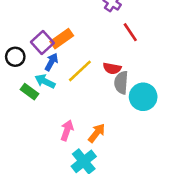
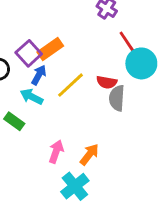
green rectangle: (29, 92) -> (14, 121), moved
cyan circle: (143, 97) -> (141, 63), moved

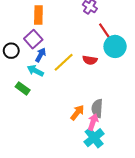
orange rectangle: (50, 49) -> (38, 15), moved, turned -54
gray semicircle: (117, 98) -> (97, 108), moved
pink arrow: (56, 152) -> (93, 122), moved
cyan cross: (75, 186) -> (94, 138), moved

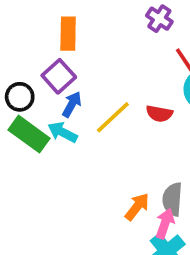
green rectangle: (23, 88) -> (29, 134), moved, size x1.5

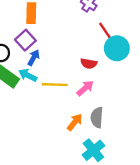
yellow line: (113, 117) -> (55, 85), moved, turned 45
pink arrow: (165, 223) -> (85, 88), moved, turned 30

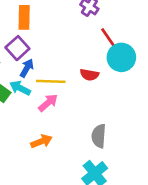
yellow line: (55, 85) -> (51, 81), moved
pink arrow: (85, 88) -> (48, 103), moved
orange arrow: (75, 122) -> (41, 141), moved, turned 30

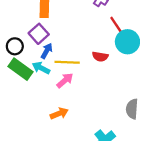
gray semicircle: (99, 136) -> (132, 109), moved

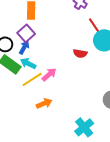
blue arrow: (47, 51) -> (24, 47), moved
yellow line: (67, 62) -> (32, 79), moved, turned -35

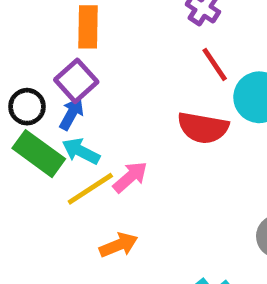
red line: (94, 25) -> (215, 64), moved
red semicircle: (80, 53) -> (203, 128), size x1.5

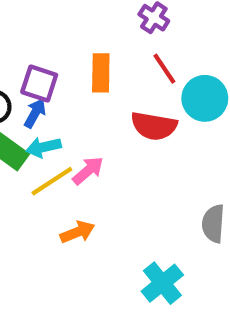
orange rectangle: (88, 27) -> (101, 73), moved
purple square: (76, 81) -> (39, 83), turned -30
cyan arrow: (81, 151) -> (43, 147), turned -40

